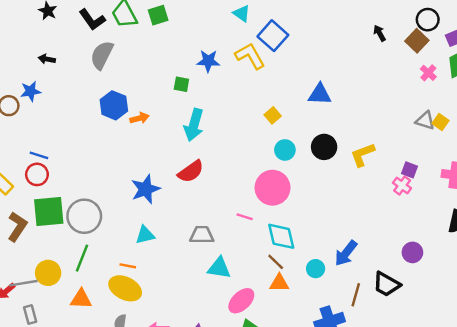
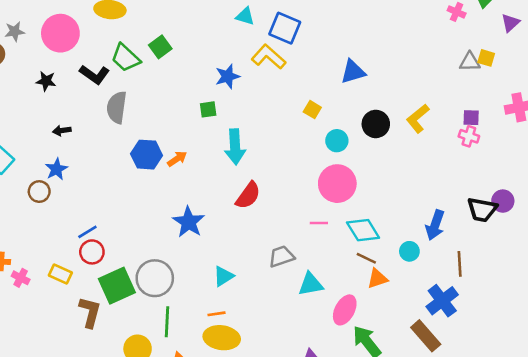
blue line: (39, 155) -> (87, 232), turned -30
blue star: (146, 189) -> (189, 222), moved
black trapezoid: (387, 284) -> (482, 210), moved

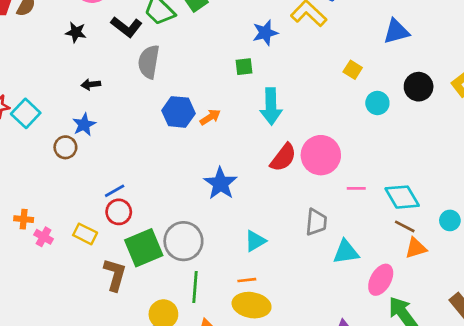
pink circle: (337, 184) -> (321, 155), moved
gray trapezoid: (281, 256) -> (316, 222), turned 112

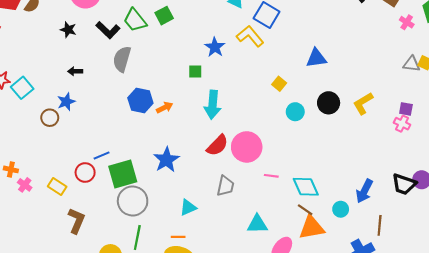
blue star: (265, 33) -> (215, 47), turned -30
blue line: (115, 191) -> (102, 156), moved
gray trapezoid: (316, 222) -> (225, 186), moved
green square: (144, 248) -> (123, 174), moved
orange triangle: (416, 248) -> (312, 227), size x1.5

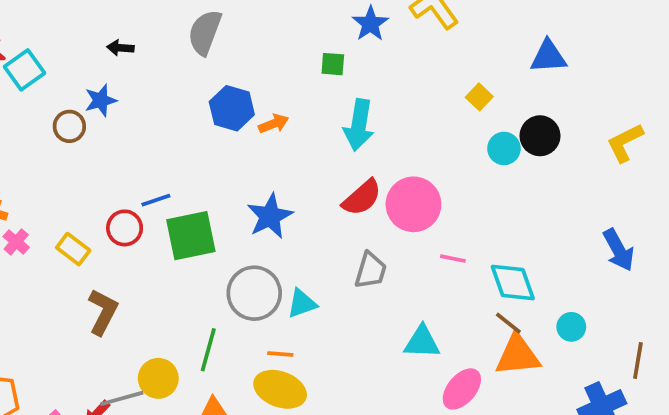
black circle: (329, 103) -> (540, 136), moved
blue arrow: (364, 191) -> (619, 250), moved, turned -60
gray circle: (133, 201) -> (254, 293), moved

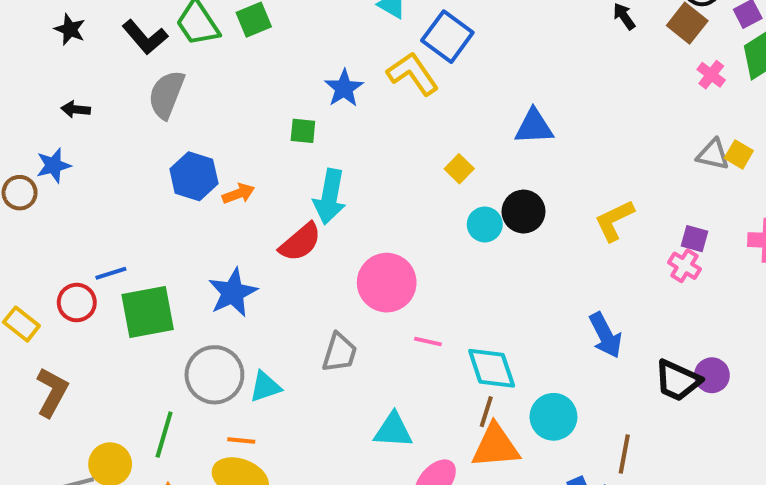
red semicircle: (362, 198) -> (300, 242), moved
brown line: (508, 323) -> (486, 412), turned 68
cyan circle: (571, 327) -> (553, 417), size x1.5

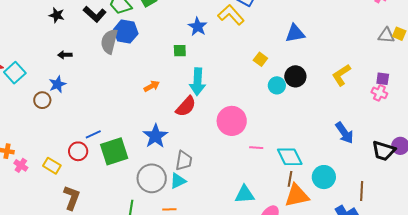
blue hexagon: (194, 176) -> (126, 32), moved
gray trapezoid: (340, 353) -> (184, 161), moved

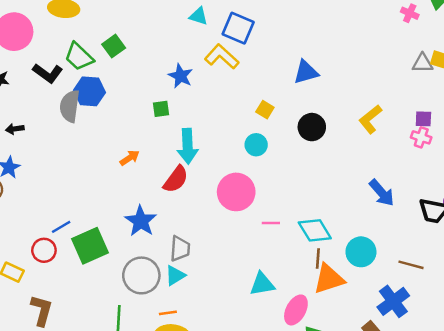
cyan circle: (277, 85) -> (256, 145), moved
brown line: (362, 191) -> (411, 265), turned -72

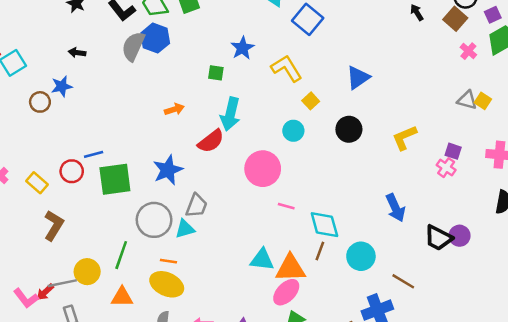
yellow L-shape: (222, 57) -> (287, 68), moved
blue triangle: (306, 72) -> (358, 78), turned -35
orange triangle: (329, 279) -> (291, 268), moved

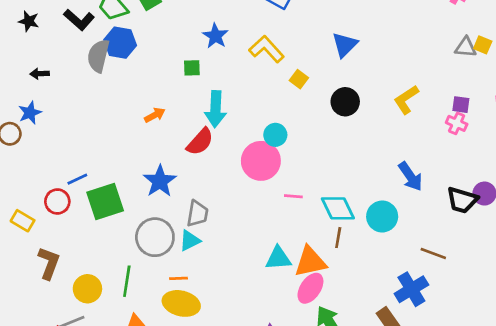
cyan circle: (293, 131) -> (275, 135), moved
cyan circle: (361, 256) -> (382, 217), moved
yellow circle: (87, 272) -> (87, 289), moved

